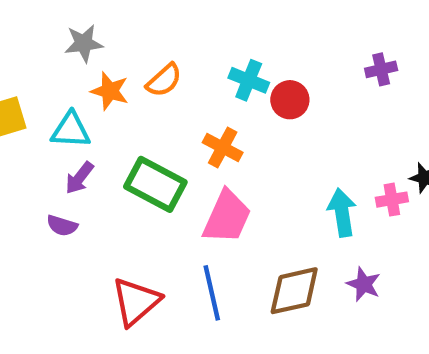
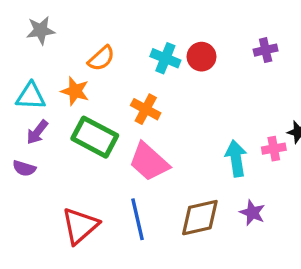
orange star: (110, 91) -> (75, 91), moved
red circle: (290, 100) -> (202, 57), moved
pink trapezoid: (227, 217) -> (149, 162), turned 108

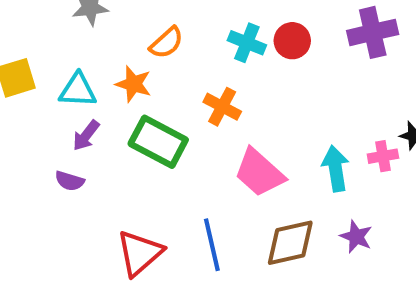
purple cross: (266, 50) -> (373, 32), size x1.6
pink trapezoid: (149, 162) -> (259, 173), moved

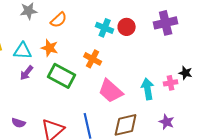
orange semicircle: (166, 43) -> (59, 20), moved
purple semicircle: (70, 181) -> (19, 123), moved
purple star: (356, 237) -> (167, 122), moved

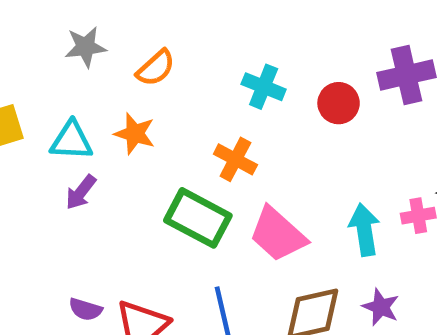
red circle: (127, 27) -> (339, 103), moved
green rectangle: (62, 76) -> (198, 218), moved
purple star: (167, 122) -> (381, 307), moved
purple semicircle: (19, 123) -> (85, 309), moved

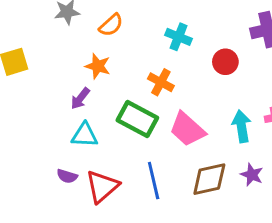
red circle: (339, 103) -> (225, 62), moved
cyan triangle: (71, 141) -> (85, 135), moved
purple arrow: (81, 192) -> (80, 98), moved

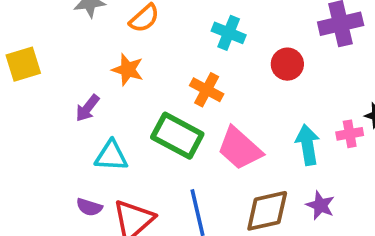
purple arrow: (80, 98) -> (87, 108), moved

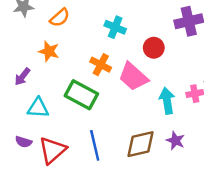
pink trapezoid: (240, 148) -> (133, 77), moved

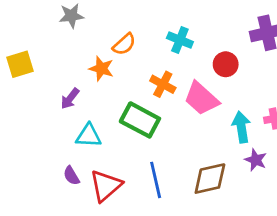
orange semicircle: (60, 18) -> (124, 44), moved
purple star: (175, 141) -> (256, 160), moved
purple semicircle: (24, 142) -> (71, 176), turned 42

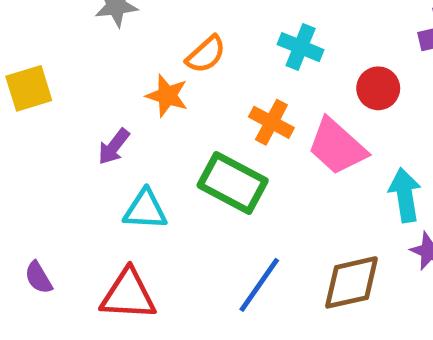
purple semicircle: (71, 176) -> (38, 278), moved
blue line: (156, 180) -> (259, 285), turned 48
red triangle: (106, 186) -> (128, 295), moved, turned 44

